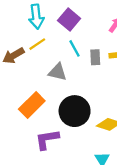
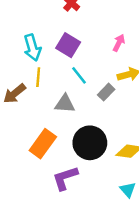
yellow line: (37, 44) -> (38, 77), turned -42
gray rectangle: (95, 57) -> (106, 92), moved, turned 56

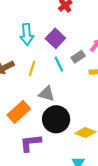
yellow line: (38, 77) -> (32, 68), moved
gray rectangle: (106, 92) -> (78, 57), moved
gray triangle: (65, 104) -> (47, 94), moved

